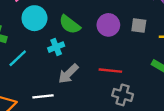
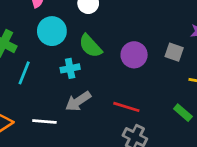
gray square: (139, 26) -> (174, 52), moved
cyan line: (18, 58) -> (24, 73), turned -36

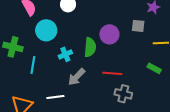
green semicircle: (90, 46) -> (90, 47), moved, turned -120

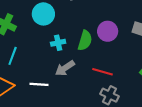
cyan line: (33, 65) -> (13, 56), moved

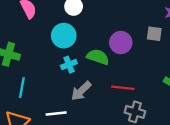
cyan circle: (43, 14) -> (64, 36), moved
green semicircle: (85, 40) -> (98, 57), turned -78

